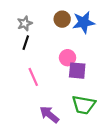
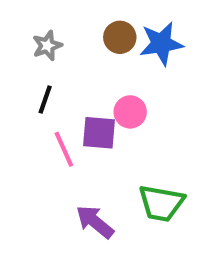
black line: (26, 43) -> (45, 100), moved
purple square: (77, 71) -> (99, 133), moved

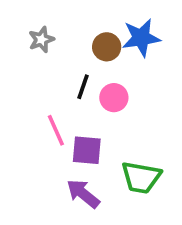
brown circle: (120, 37) -> (107, 47), moved
black line: (45, 100) -> (83, 87), moved
purple square: (99, 133) -> (87, 150), moved

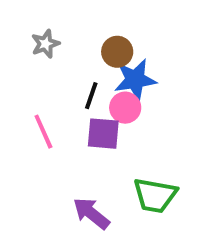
blue star: (141, 38) -> (135, 80), moved
pink line: (56, 130) -> (43, 132), moved
purple square: (87, 150) -> (103, 134), moved

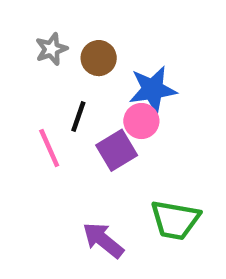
brown circle: (117, 52) -> (99, 58), moved
black line: (91, 96) -> (78, 117), moved
purple square: (103, 134) -> (117, 150), turned -36

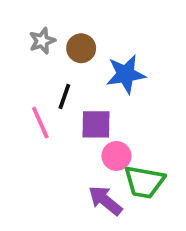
pink circle: (141, 121) -> (116, 156), moved
purple square: (117, 150) -> (96, 124), turned 32
purple arrow: (103, 240) -> (105, 201), moved

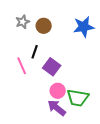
blue star: (126, 74) -> (84, 27), moved
purple square: (96, 124) -> (52, 67), turned 36
pink circle: (116, 156) -> (58, 91), moved

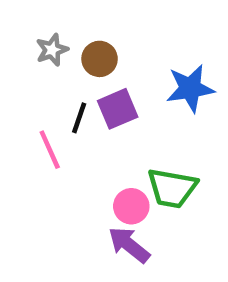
blue star: (84, 27) -> (190, 88), moved
purple square: (52, 67) -> (118, 109), moved, turned 30
green trapezoid: (78, 98) -> (172, 188), moved

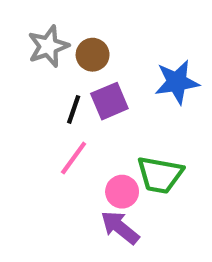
gray star: (52, 50) -> (48, 46), size x1.4
pink line: (50, 150) -> (74, 158), moved, turned 60

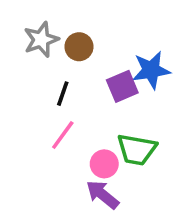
purple square: (109, 101) -> (122, 86), moved

